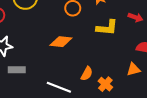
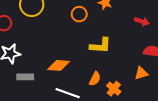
yellow L-shape: (107, 28) -> (100, 46), moved
orange diamond: (61, 42) -> (59, 65), moved

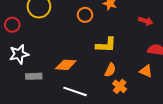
orange triangle: (141, 73) -> (146, 71), turned 40
orange semicircle: (95, 79) -> (110, 70), moved

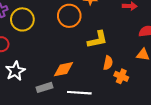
orange circle: (85, 15) -> (69, 16), size x1.5
gray rectangle: (34, 76) -> (45, 87), moved

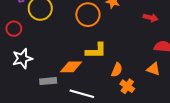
yellow L-shape: (97, 40) -> (96, 51), moved

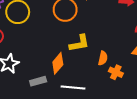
orange diamond: (71, 67) -> (58, 63), turned -40

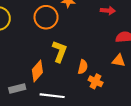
yellow L-shape: (79, 43) -> (60, 51), turned -60

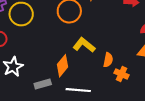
yellow L-shape: (60, 51) -> (84, 45), turned -70

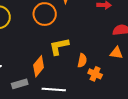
yellow L-shape: (84, 45) -> (59, 46), turned -50

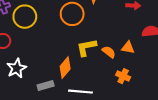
orange triangle: (116, 53) -> (128, 48), moved
orange semicircle: (82, 60) -> (109, 52), moved, turned -64

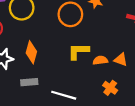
orange semicircle: (109, 52) -> (100, 60), turned -56
orange diamond: (65, 68) -> (31, 52), moved, turned -35

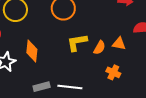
orange semicircle: (100, 60) -> (99, 48), turned 136
gray rectangle: (29, 82) -> (42, 87), moved

